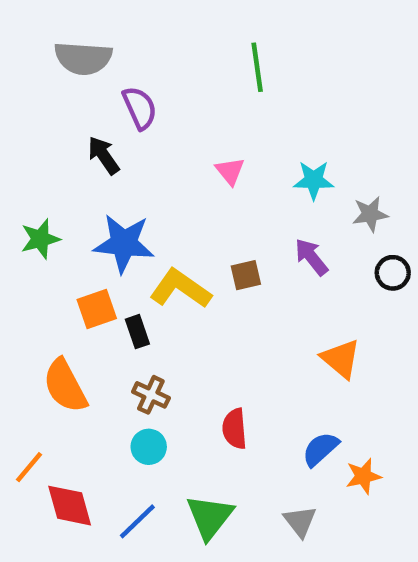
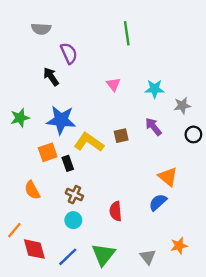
gray semicircle: (83, 58) -> (41, 29), size x0.7
orange semicircle: (65, 386) -> (32, 190), size x0.7
blue semicircle: (320, 449) -> (158, 202), moved
orange star: (363, 476) -> (179, 246), moved

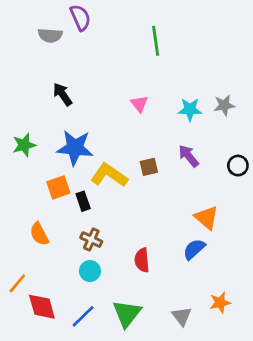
purple semicircle: (69, 53) -> (80, 18), moved
gray star: (182, 106) -> (224, 105), moved

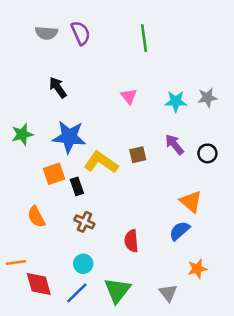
purple semicircle: (80, 18) -> (81, 33), moved
black circle: (238, 166) -> (207, 153), moved
cyan circle: (90, 271) -> (83, 264), moved
orange line: (17, 283) -> (16, 262), turned 42
orange star: (220, 303) -> (197, 269), moved

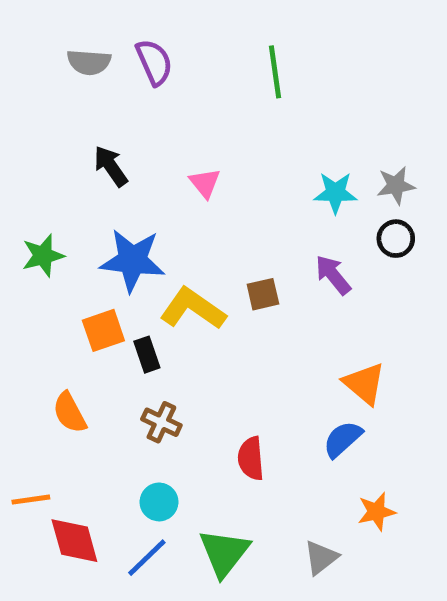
pink triangle: (129, 96) -> (205, 183), moved
black circle: (207, 153) -> (396, 239), moved
gray triangle: (168, 293) -> (321, 558), turned 30

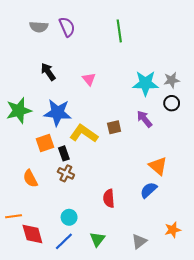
cyan star: (335, 193) -> (145, 83), size x1.4
green star: (43, 256) -> (19, 111), size x1.4
brown cross: (161, 422) -> (66, 173), moved
orange star: (376, 512) -> (173, 230), moved
green triangle: (224, 553) -> (97, 239), size x0.7

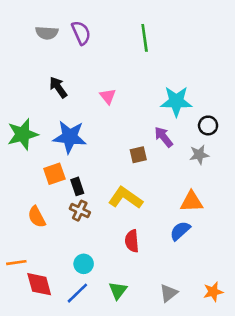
gray star: (172, 80) -> (199, 155), moved
purple arrow: (144, 119) -> (164, 137), moved
yellow L-shape: (84, 134) -> (126, 198), moved
orange triangle: (158, 166) -> (192, 202), turned -42
orange star: (173, 230) -> (213, 292), moved

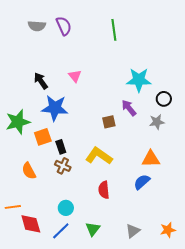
black arrow: (58, 87) -> (41, 81), moved
pink triangle: (108, 96) -> (75, 76), moved
green star: (23, 134) -> (18, 122), moved

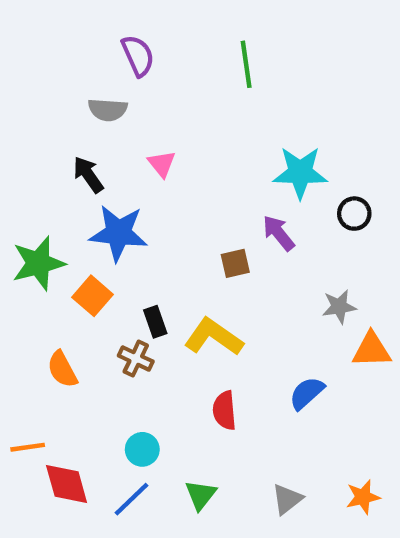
gray semicircle: (37, 26) -> (108, 110), moved
gray star: (157, 122) -> (339, 307), moved
orange square: (43, 137) -> (93, 296), turned -30
black rectangle: (61, 147) -> (155, 322), moved
orange triangle: (151, 159) -> (372, 350), moved

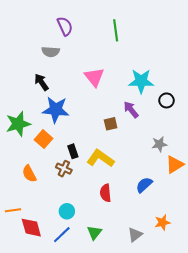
pink triangle: (162, 164) -> (94, 77), moved, size x1.5
orange triangle: (372, 350) -> (175, 165), turned -30
orange star: (363, 497) -> (162, 222), moved

